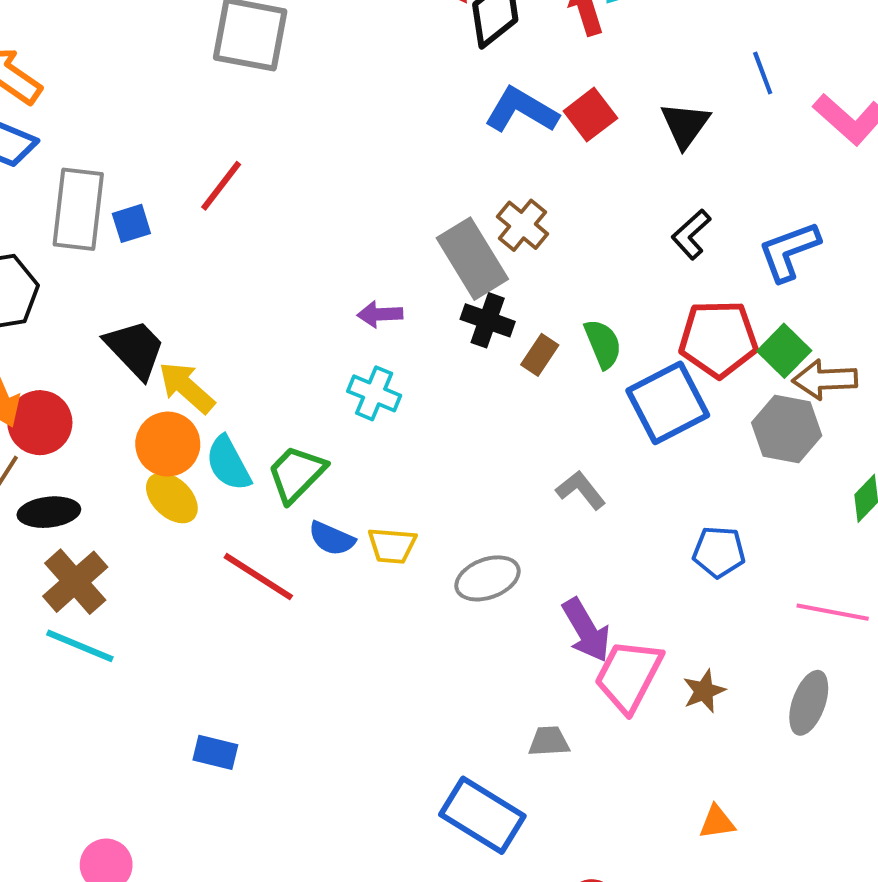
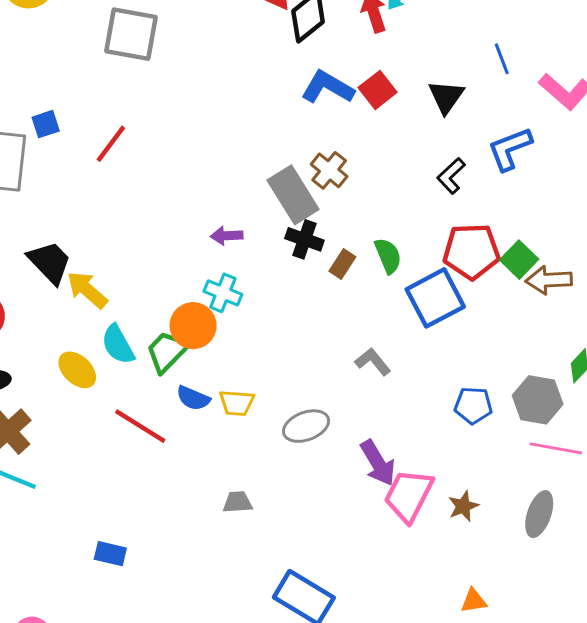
blue square: (131, 223) -> (46, 124), moved
blue L-shape: (789, 251) -> (510, 149), moved
gray hexagon: (787, 429) -> (538, 400), moved
orange circle: (168, 444) -> (193, 326), moved
gray trapezoid: (549, 741) -> (237, 502), moved

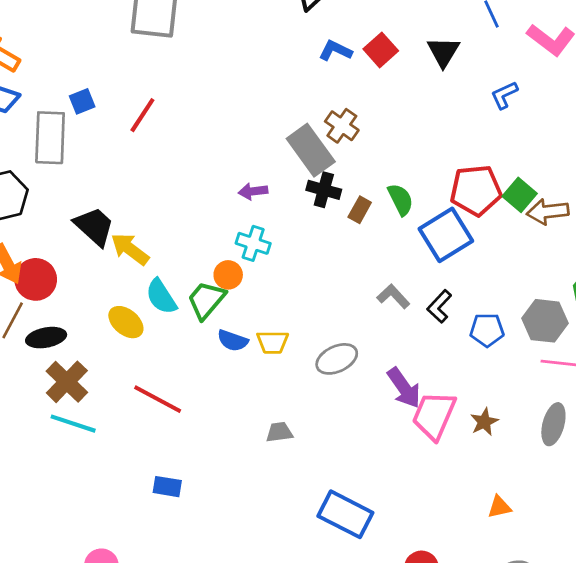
blue L-shape: (328, 87) -> (335, 51), size x0.7
blue L-shape: (510, 149) -> (504, 95), size x0.7
black L-shape: (451, 176) -> (439, 306), moved
orange circle: (193, 326) -> (228, 275), size x0.7
red line: (140, 426) -> (158, 399), moved

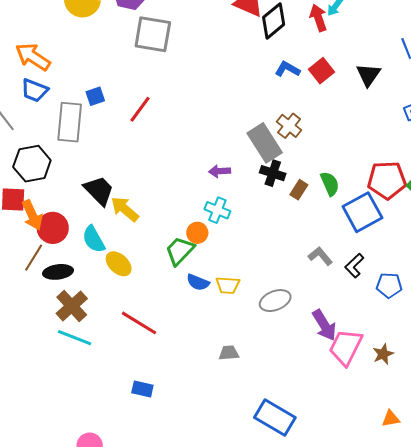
cyan semicircle: (161, 297) -> (94, 239), moved

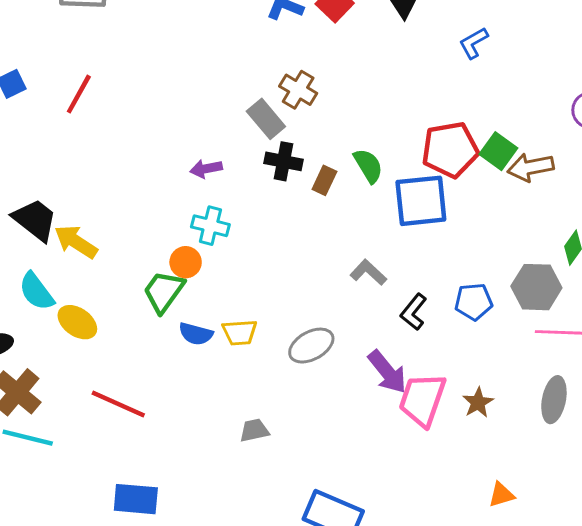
gray rectangle: (265, 143) -> (266, 119), size x0.7
blue square: (362, 212) -> (421, 201), turned 30
black L-shape: (354, 266) -> (414, 312), moved
blue rectangle: (142, 389) -> (136, 499), size x1.4

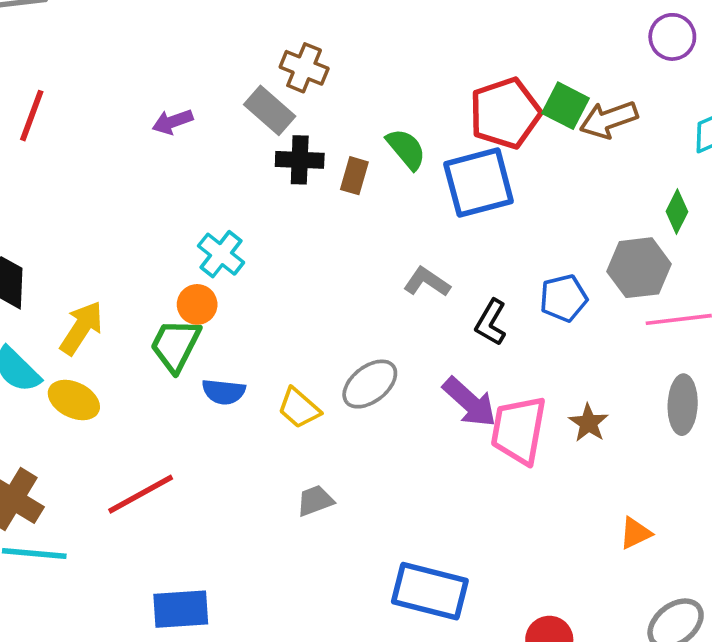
purple arrow: (206, 169) -> (173, 122), moved
cyan cross: (210, 226) -> (221, 254), turned 33
yellow arrow: (76, 242) -> (81, 328), moved, turned 99
yellow trapezoid: (240, 332) -> (299, 408), moved, turned 54
red line: (118, 404) -> (141, 494), turned -44

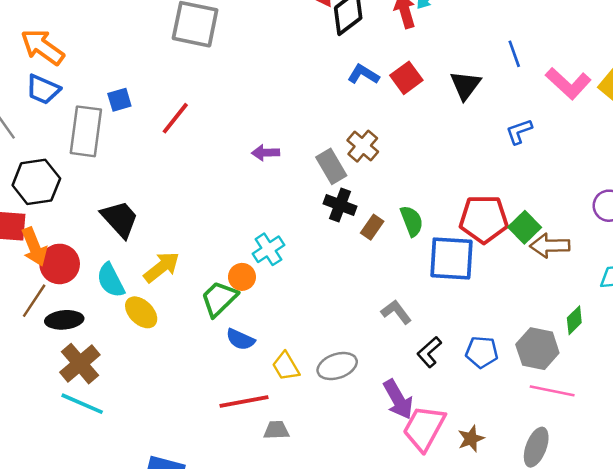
red line: (141, 494) -> (244, 402), moved

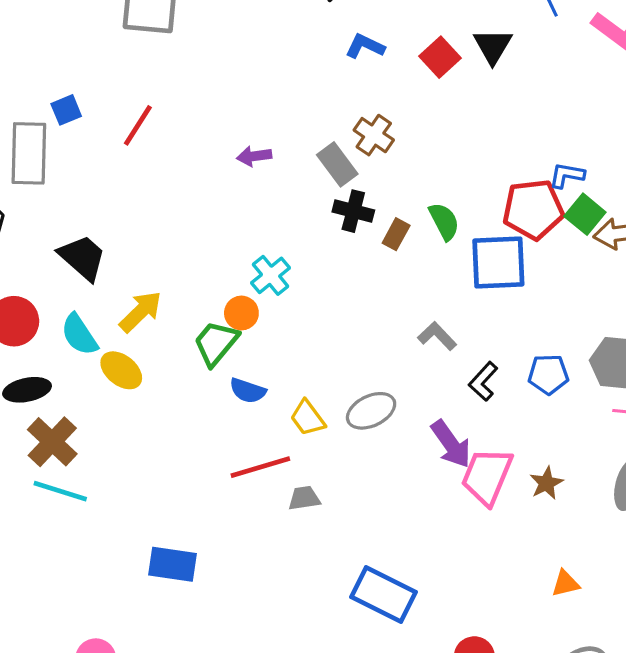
red square: (406, 78) -> (440, 57), moved
blue L-shape: (519, 131) -> (567, 175), moved, turned 36

